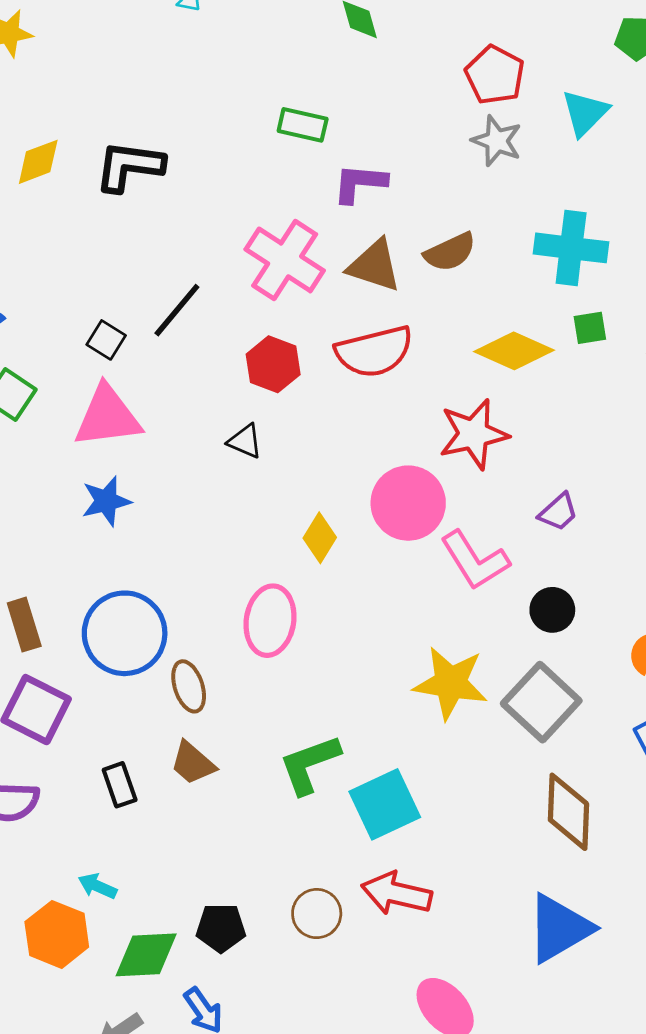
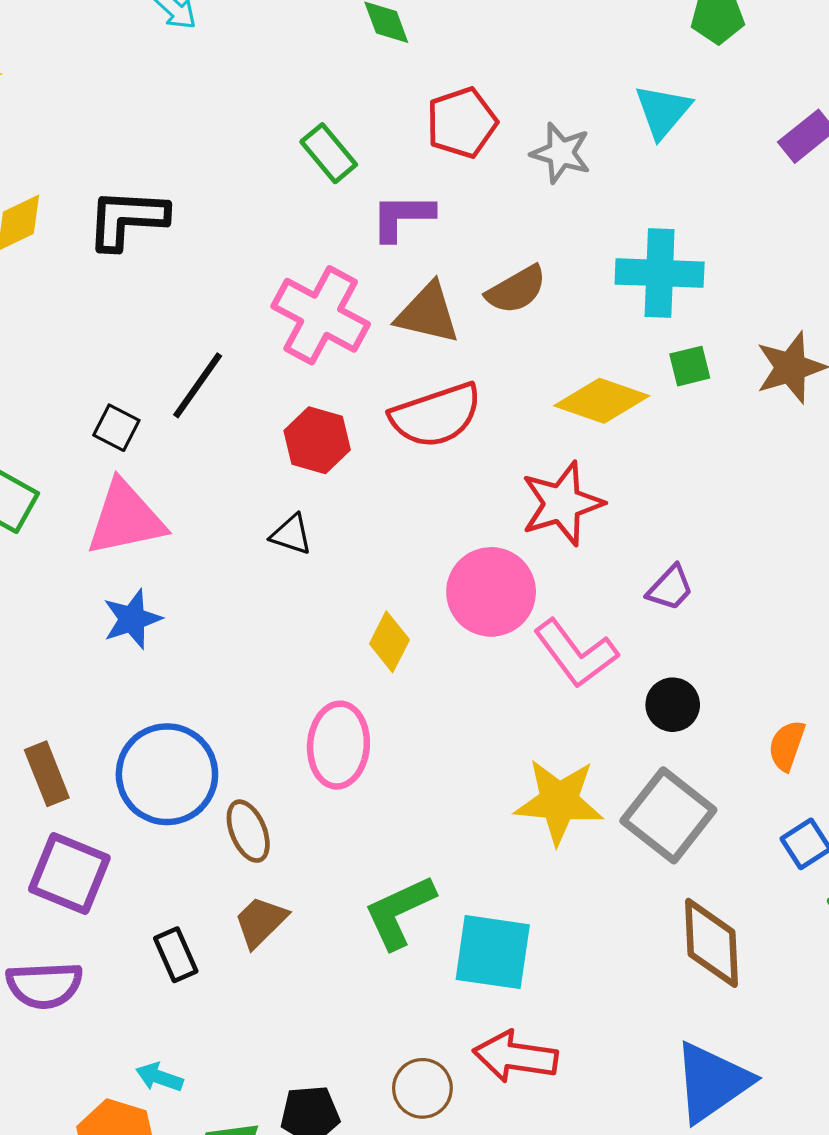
red pentagon: (495, 75) -> (462, 123), moved, turned 30
green rectangle: (303, 125) -> (329, 153), turned 42
brown trapezoid: (193, 763) -> (261, 922), turned 99
cyan square: (385, 804) -> (493, 952), turned 38

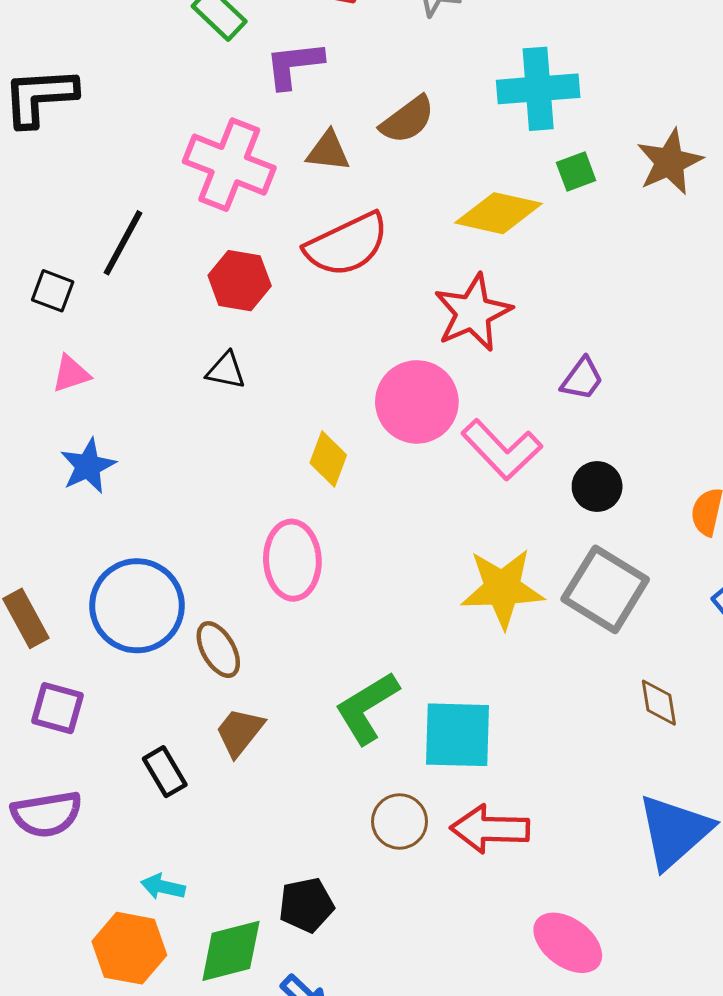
brown triangle: (428, 313) -> (328, 151), size x0.7
pink triangle: (126, 518) -> (71, 374), size x0.5
purple square: (69, 873) -> (58, 708), size x0.7
brown diamond: (712, 943) -> (659, 703), size x0.6
brown circle: (422, 1088) -> (400, 821), moved

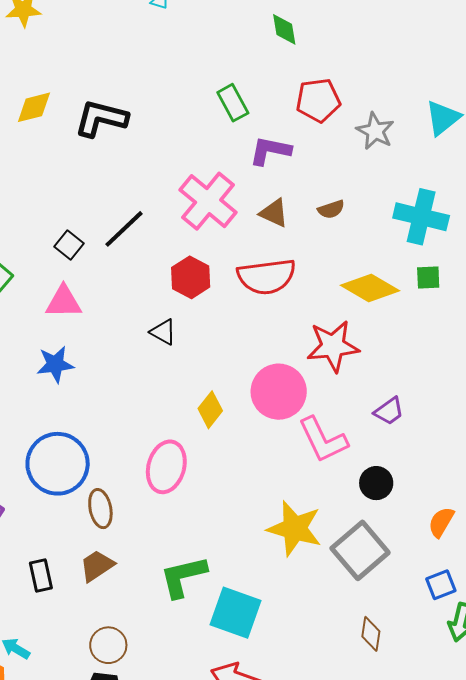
brown semicircle: (407, 120) -> (331, 209), size x0.7
pink triangle: (71, 374) -> (64, 302), size x1.4
brown circle: (400, 821) -> (108, 645), moved

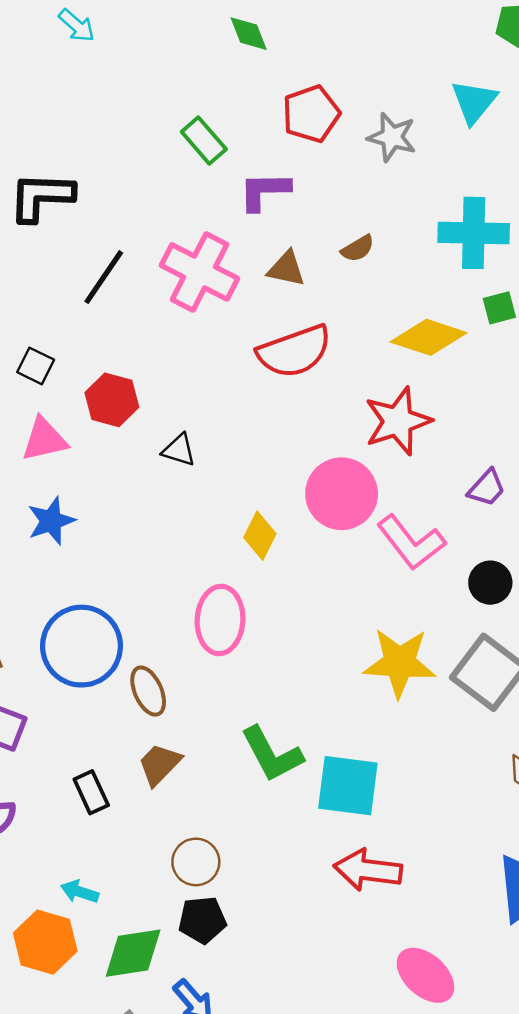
black line: (124, 229) -> (104, 277), moved
red hexagon: (191, 277) -> (112, 400), moved
green L-shape: (183, 577) -> (272, 754), turned -92

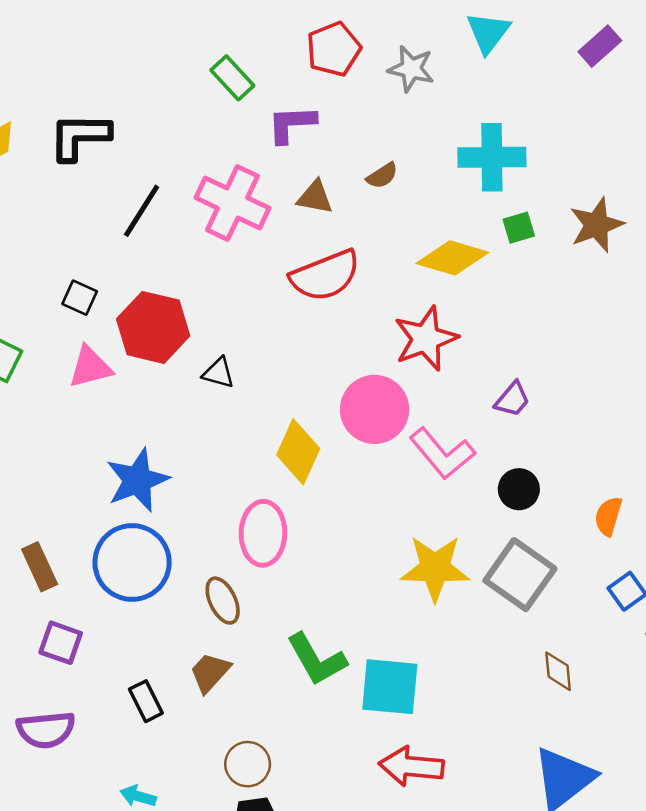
red hexagon: (112, 400) -> (153, 327), size x1.4
blue star: (51, 521) -> (137, 480), moved, size x1.4
yellow diamond: (260, 536) -> (298, 452), size x1.4
brown ellipse: (148, 691) -> (223, 601), moved

